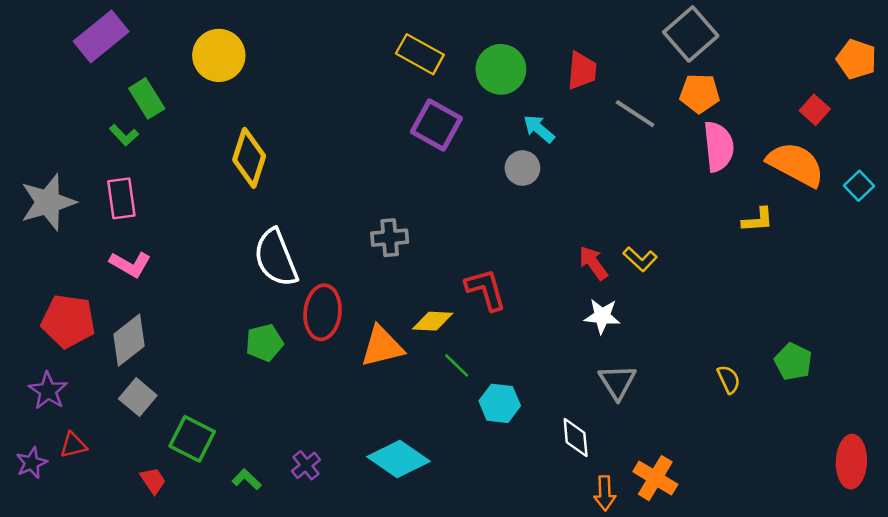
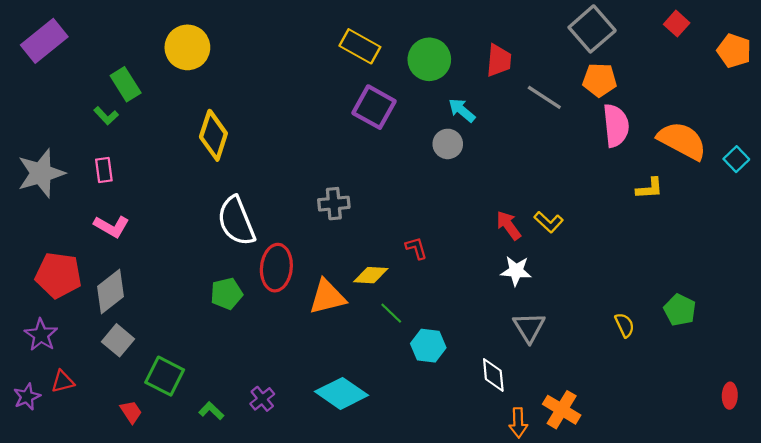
purple rectangle: (101, 36) -> (44, 41), moved
red square: (815, 110) -> (677, 24), moved
pink rectangle: (121, 198) -> (104, 170), size x0.7
red L-shape: (486, 289) -> (416, 248), size x0.6
red ellipse: (851, 462) -> (730, 396), size x0.6

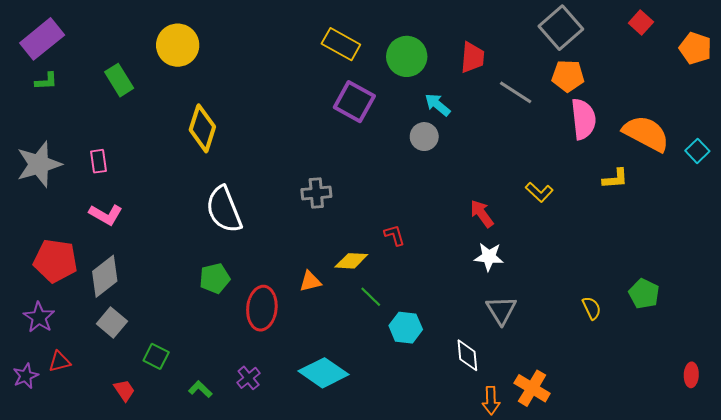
green L-shape: (106, 116) -> (46, 81), moved, turned -50
yellow L-shape: (549, 222) -> (539, 192), moved
red ellipse: (276, 268) -> (262, 308), moved
orange triangle: (327, 297) -> (310, 281), size x0.6
green square: (165, 376) -> (156, 356), size x0.7

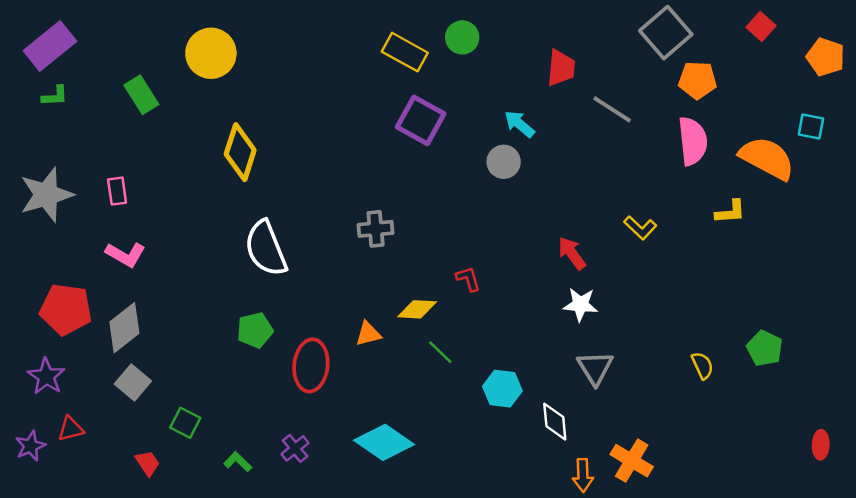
green circle: (407, 56) -> (462, 37), moved, size x0.7
orange pentagon: (568, 76) -> (698, 80), moved
cyan square: (697, 151) -> (811, 126), moved, turned -35
cyan hexagon: (406, 328) -> (502, 389), moved

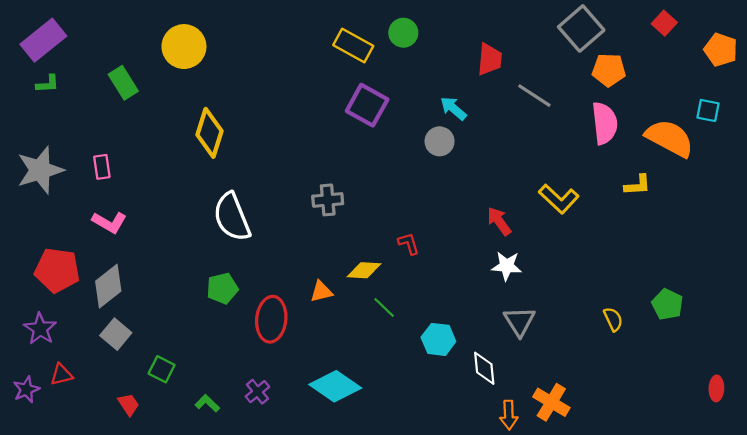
yellow L-shape: (640, 228) -> (559, 199), size x1.4

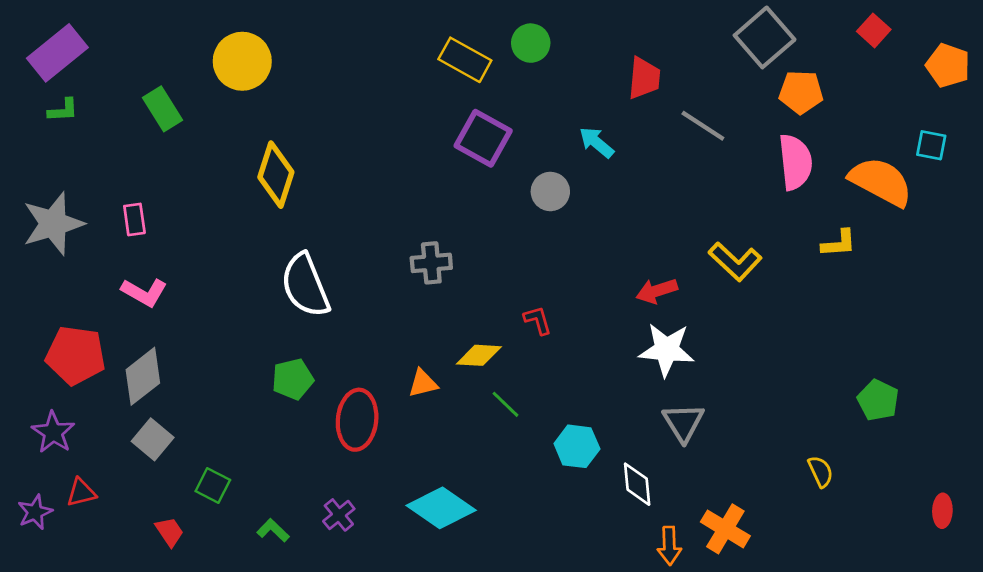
gray circle: (440, 141) -> (550, 191), moved
red arrow: (499, 221) -> (657, 291), turned -72
white star: (507, 266) -> (667, 350), size x1.4
yellow semicircle: (613, 319) -> (821, 472), moved

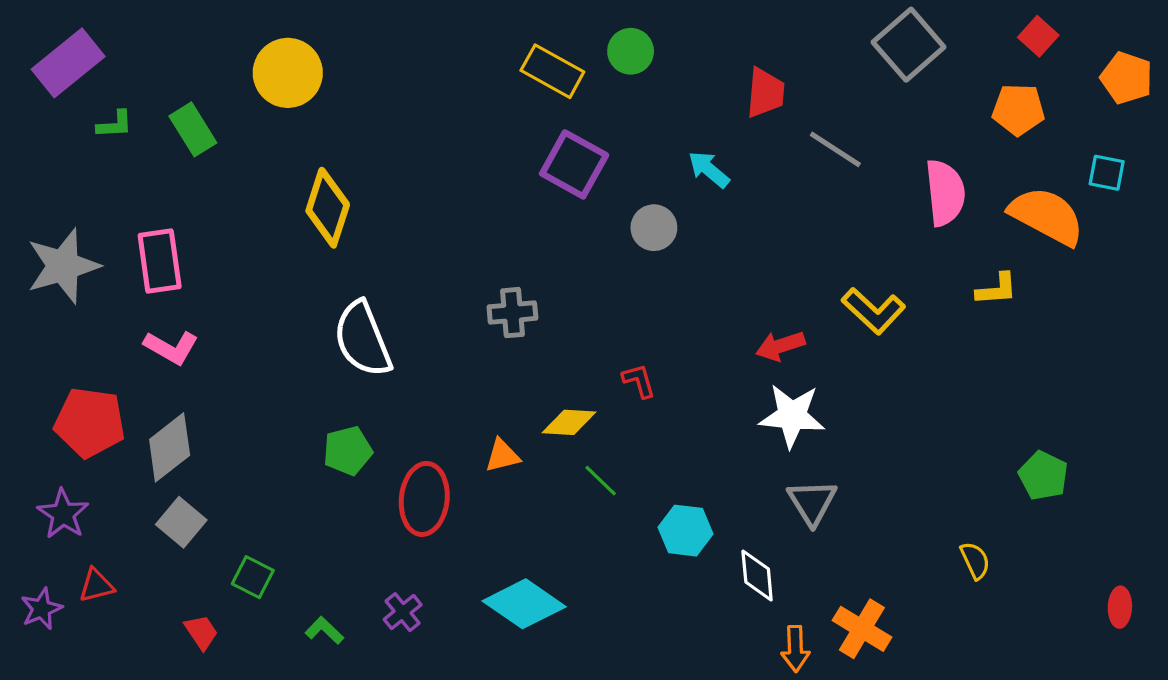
orange pentagon: (801, 92) -> (1018, 109), moved
green L-shape: (63, 110) -> (115, 124), moved
pink rectangle: (134, 219) -> (160, 261), size x1.6

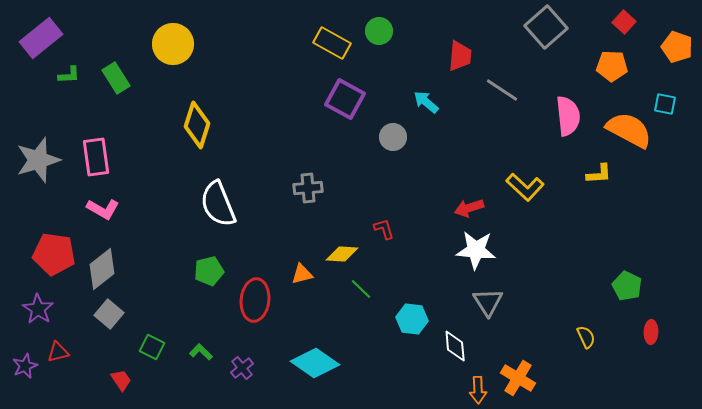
red ellipse: (1120, 607) -> (651, 332), moved
green L-shape: (324, 630) -> (201, 352), moved

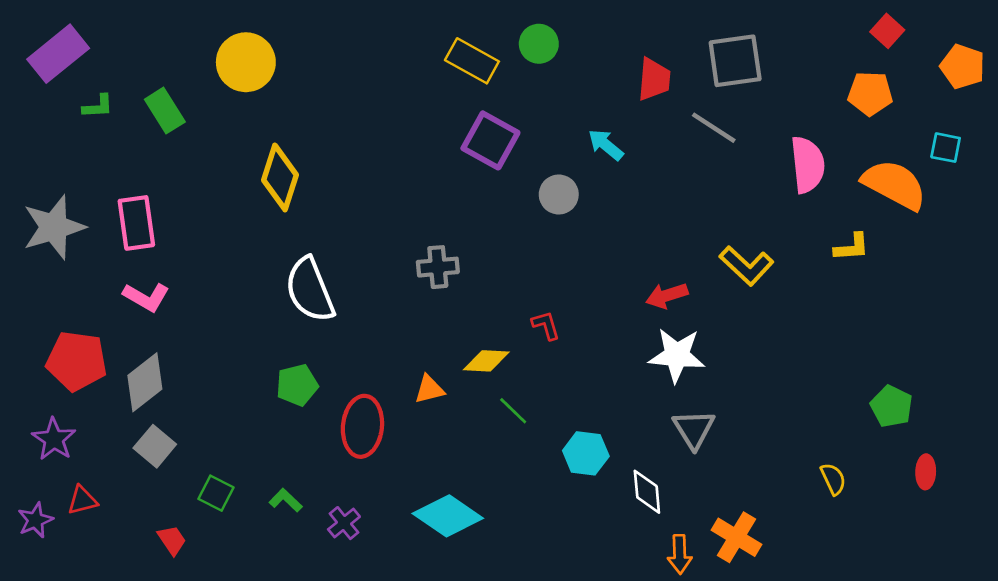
gray square: (546, 27) -> (735, 61), moved, turned 33

